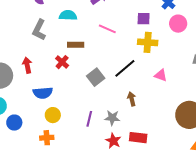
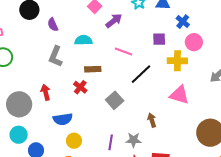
yellow cross: (148, 42) -> (177, 61), moved
black line: (125, 68) -> (141, 74), moved
pink triangle: (161, 75) -> (179, 95), size x1.5

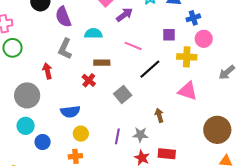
blue cross: (183, 22) -> (193, 18), turned 32
purple semicircle: (53, 25) -> (63, 17), size x1.5
red arrow: (46, 92) -> (47, 71), moved

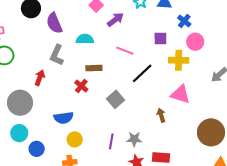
blue cross: (193, 18) -> (184, 21), turned -32
red arrow: (47, 71) -> (40, 78), turned 35
brown arrow: (159, 115) -> (161, 115), moved

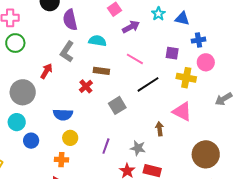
blue cross: (184, 21) -> (199, 40), turned 32
gray star: (134, 139) -> (138, 148), moved

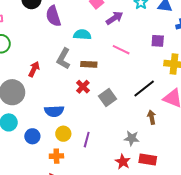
gray L-shape: (67, 52) -> (64, 59), moved
black line: (148, 84) -> (144, 89), moved
red cross: (86, 86) -> (83, 87), moved
blue circle: (31, 141) -> (32, 136), moved
purple line: (106, 146) -> (87, 140), moved

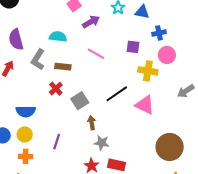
purple semicircle: (53, 16) -> (16, 39), moved
brown arrow: (152, 117) -> (92, 123), moved
yellow circle: (63, 134) -> (25, 134), moved

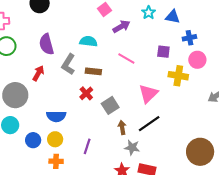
black line: (117, 94) -> (149, 124), moved
pink triangle: (145, 105) -> (148, 94), moved, turned 50

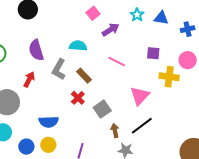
blue cross: (189, 38) -> (188, 29), moved
brown rectangle: (93, 71) -> (84, 76), turned 42

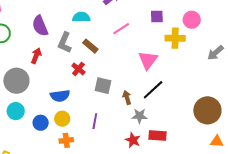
pink line: (117, 62) -> (121, 29), turned -54
red cross: (78, 98) -> (78, 69), moved
gray square: (102, 109) -> (103, 86), moved, turned -36

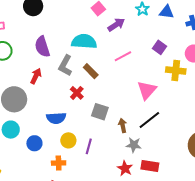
cyan semicircle: (81, 17) -> (84, 41), size x1.4
purple square: (157, 17) -> (159, 47), turned 32
yellow circle: (62, 119) -> (68, 140), moved

